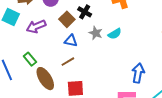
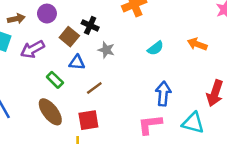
cyan semicircle: (115, 34) -> (155, 48), moved
green rectangle: (30, 59) -> (55, 80), moved
brown line: (68, 62) -> (94, 88), moved

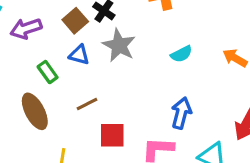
gray star: (106, 50) -> (119, 45), size x1.5
brown line: (94, 88) -> (87, 104), moved
red square: (88, 120) -> (112, 135), moved

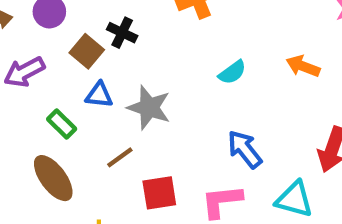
gray star: (119, 45) -> (149, 108), moved
blue arrow: (181, 113) -> (245, 149), turned -44

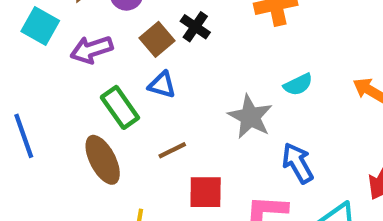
gray star: (149, 108) -> (250, 117), moved
green rectangle: (62, 124) -> (120, 107), size x1.4

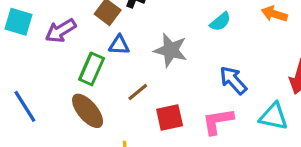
green rectangle: (120, 107) -> (92, 69), turned 72
gray star: (250, 117) -> (171, 50), moved

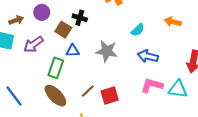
blue arrow: (233, 80) -> (148, 56), moved, turned -30
brown line: (138, 92) -> (88, 91), moved
pink L-shape: (218, 121) -> (152, 85), moved, turned 30

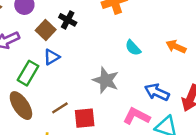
cyan semicircle: (138, 30) -> (133, 48), turned 80
blue triangle: (73, 51) -> (52, 57), turned -40
gray star: (107, 51) -> (106, 80), moved
blue arrow: (148, 56) -> (157, 92), moved

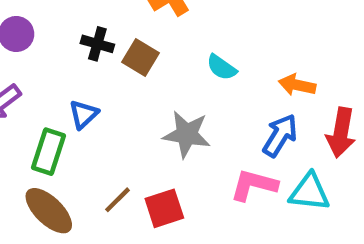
brown square: (46, 30) -> (140, 58), moved
orange arrow: (176, 47) -> (297, 85), moved
blue arrow: (157, 92) -> (280, 135), turned 110

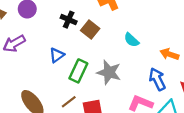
blue arrow: (280, 135) -> (157, 79), turned -65
green rectangle: (49, 152) -> (78, 71), moved

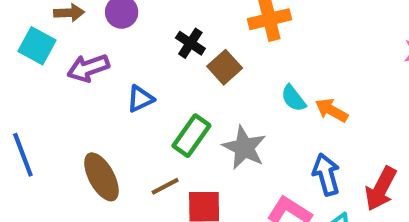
orange arrow: (169, 54) -> (332, 110), moved
blue triangle: (57, 55) -> (140, 99), moved

